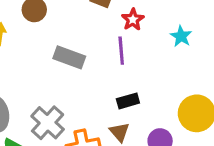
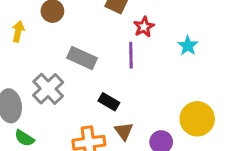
black rectangle: (128, 101) -> (109, 102), moved, turned 42
gray cross: (48, 123) -> (48, 89), moved

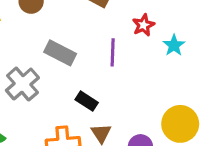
red star: (144, 27) -> (143, 25), moved

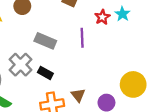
cyan star: (174, 45) -> (122, 14), moved
black rectangle: (87, 101) -> (45, 73), moved

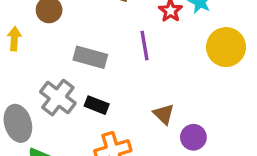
yellow circle: (133, 84) -> (226, 47), moved
brown triangle: (78, 95) -> (164, 114), moved

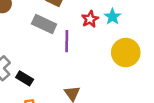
gray rectangle: (90, 57) -> (44, 24), moved

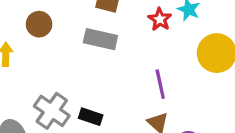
purple line: (67, 41) -> (160, 84), moved

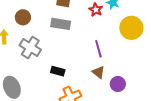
gray cross: (52, 111) -> (30, 48), moved

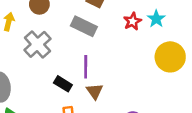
purple line: (98, 49) -> (86, 67), moved
brown triangle: (99, 72) -> (95, 91), moved

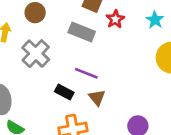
red star: (133, 21) -> (115, 19), moved
purple line: (86, 67) -> (86, 73), turned -65

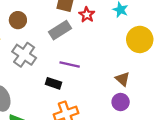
gray rectangle: (82, 32) -> (60, 30), turned -45
brown triangle: (97, 98) -> (123, 79), moved

